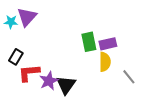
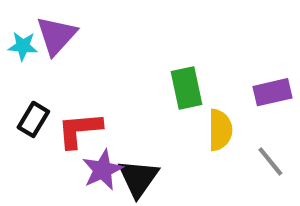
purple rectangle: (108, 44) -> (272, 92), moved
red L-shape: (29, 73) -> (80, 130), moved

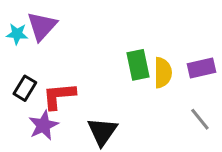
yellow semicircle: (220, 130) -> (163, 73), moved
purple star: (103, 170) -> (43, 125), moved

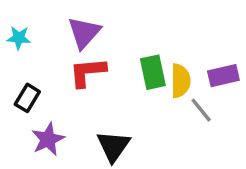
purple triangle: (42, 26) -> (84, 33), moved
red L-shape: (59, 96) -> (88, 72), moved
gray line: (200, 119) -> (201, 110), moved

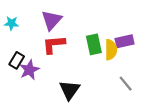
purple rectangle: (223, 76) -> (125, 41), moved
gray line: (201, 110) -> (126, 84), moved
purple star: (48, 139) -> (29, 70), moved

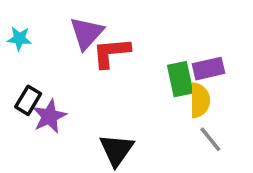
red L-shape: (54, 44) -> (111, 53), moved
green rectangle: (94, 44) -> (180, 79), moved
yellow semicircle: (111, 50) -> (200, 100), moved

